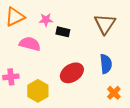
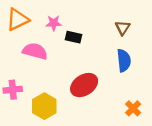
brown triangle: (105, 24) -> (123, 28), size x0.6
blue semicircle: (106, 64) -> (124, 60), moved

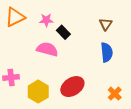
black rectangle: (74, 37) -> (63, 32), turned 32
pink semicircle: (35, 51) -> (47, 49), moved
red ellipse: (84, 85) -> (72, 87), moved

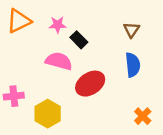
red ellipse: (72, 87) -> (90, 84), moved

